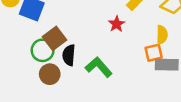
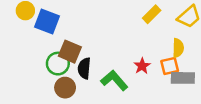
red star: (117, 24) -> (142, 66), moved
brown square: (54, 38) -> (70, 52), turned -30

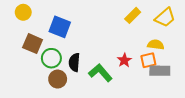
blue square: (47, 21) -> (60, 27), moved
yellow semicircle: (178, 48) -> (156, 45), turned -84
brown square: (70, 52) -> (33, 44), moved

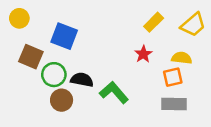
red star: (124, 60) -> (143, 54), moved
black semicircle: (74, 62) -> (82, 80), turned 96
gray rectangle: (160, 71) -> (174, 104), moved

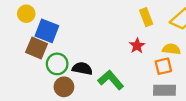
yellow rectangle: (154, 22) -> (146, 17), turned -66
blue square: (64, 36) -> (47, 31), moved

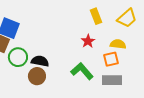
green L-shape: (111, 80) -> (82, 71), moved
brown circle: (64, 87) -> (37, 76), moved

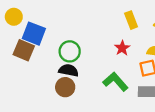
green circle: (18, 57) -> (70, 51), moved

